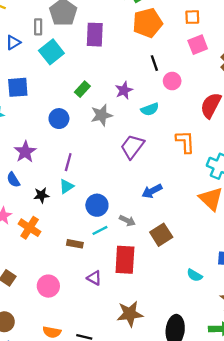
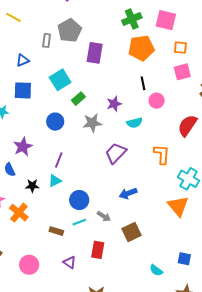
blue triangle: (13, 43) -> (23, 60), moved
cyan square: (51, 52) -> (60, 80), moved
red rectangle: (125, 260) -> (98, 250), size x0.7

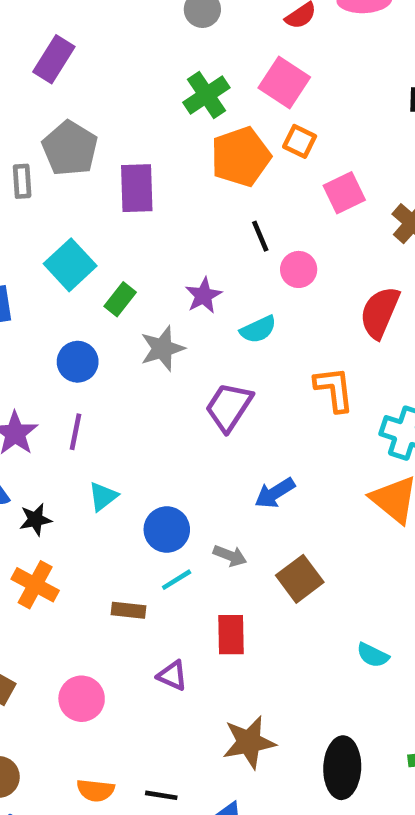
pink square: (166, 20) -> (284, 82), turned 30
orange square: (180, 48) -> (300, 141), moved, turned 32
purple line: (59, 160) -> (75, 432), moved
black star: (32, 186) -> (35, 520), moved

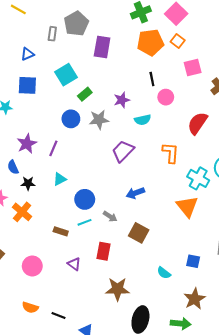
blue circle: (78, 362) -> (71, 119), moved
brown square: (300, 579) -> (139, 233), turned -36
brown star: (249, 742) -> (117, 289), moved

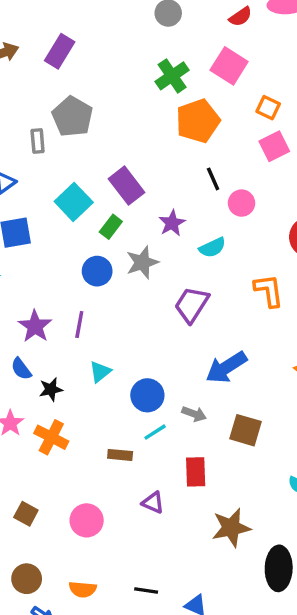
orange square: (178, 41) -> (268, 108), moved
purple rectangle: (102, 47) -> (127, 186), moved, turned -35
blue arrow: (135, 193) -> (226, 367), size x1.4
orange semicircle: (30, 307) -> (83, 589), moved

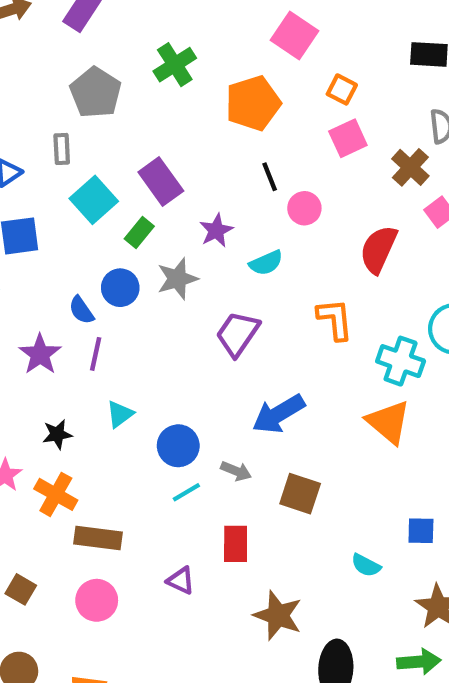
green cross: (172, 76) -> (175, 65), moved
gray rectangle: (38, 141) -> (62, 149), moved
blue semicircle: (21, 369) -> (81, 310), moved
brown rectangle: (120, 455) -> (98, 538), moved, size x1.5
brown star: (231, 528) -> (278, 615), turned 30

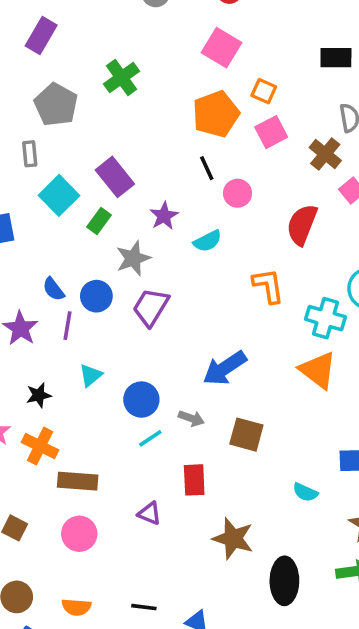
orange pentagon: (253, 103) -> (216, 114), moved
blue circle: (120, 288) -> (96, 296), moved
purple trapezoid: (238, 334) -> (151, 307), moved

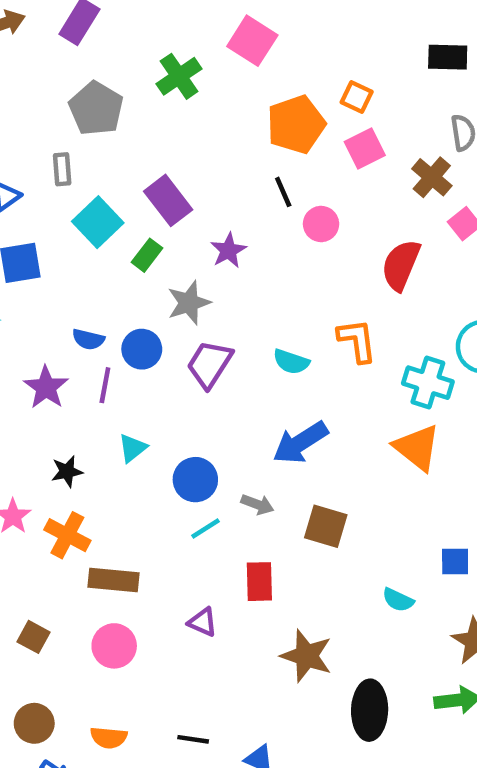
pink square: (221, 48) -> (252, 41), moved
cyan semicircle: (207, 241) -> (291, 362), moved, turned 44
blue semicircle: (53, 289) -> (88, 339), turned -40

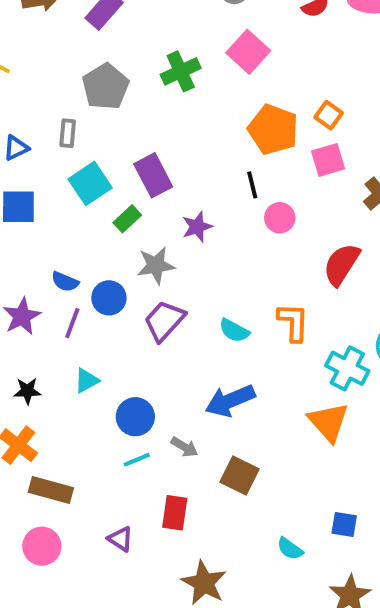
orange pentagon: (296, 124) -> (273, 129), turned 30

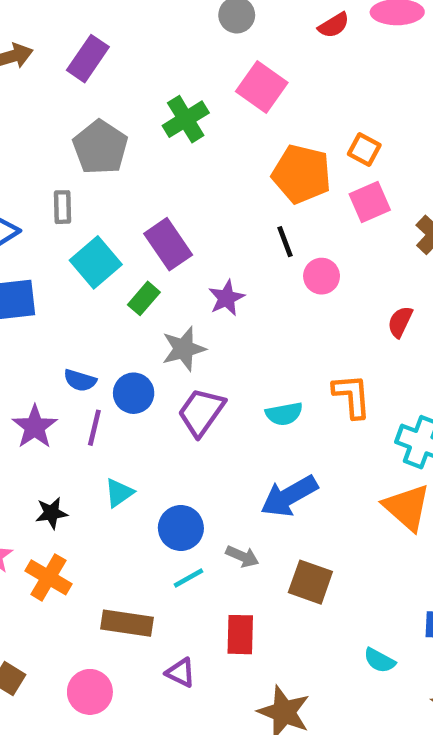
red semicircle: (342, 264) -> (400, 322), size x0.6
cyan semicircle: (234, 331) -> (284, 414), turned -32
brown rectangle: (51, 490) -> (127, 623), moved

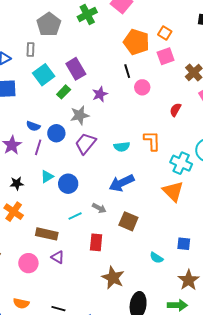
blue circle: (181, 528) -> (68, 184), moved
purple triangle: (181, 673) -> (58, 257), moved

